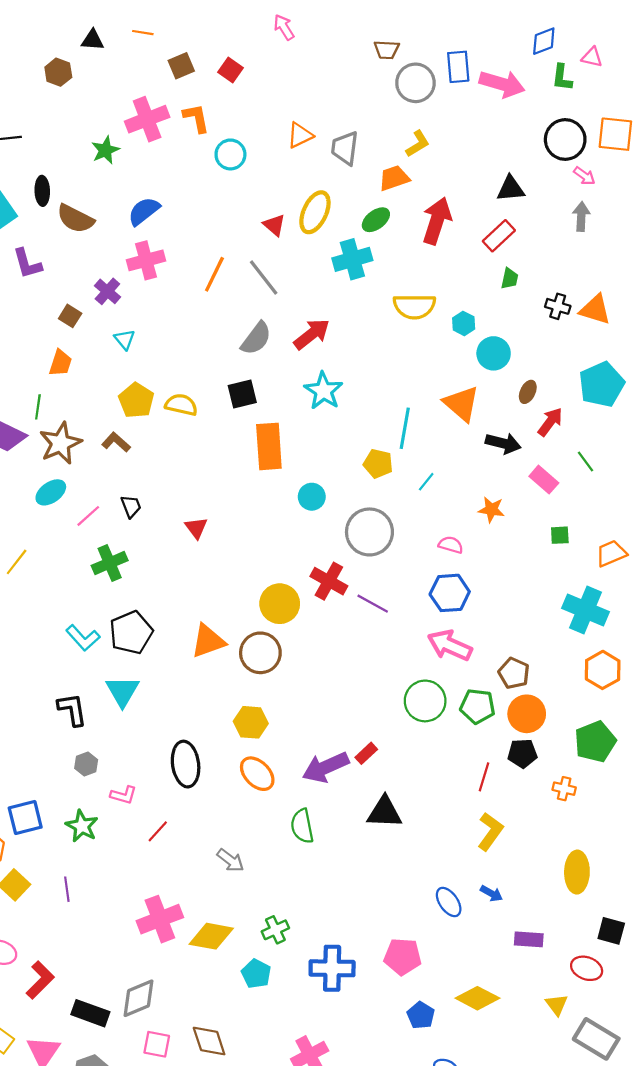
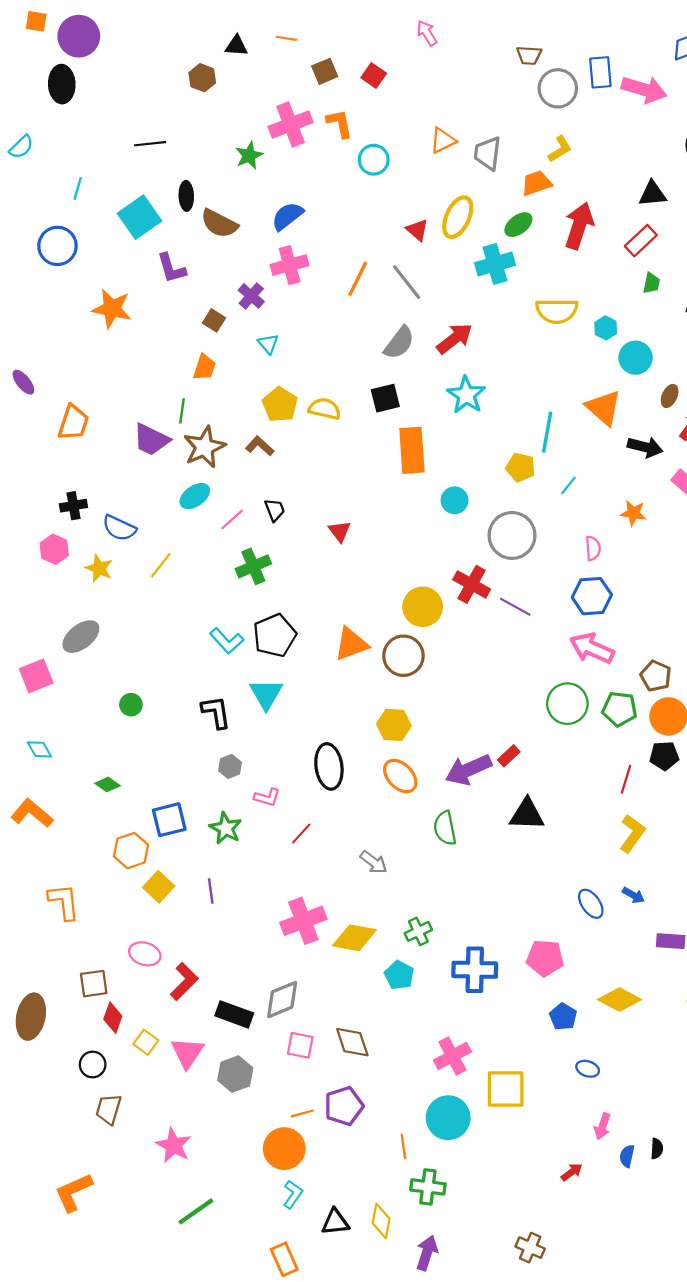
pink semicircle: (451, 545) -> (593, 548), turned 70

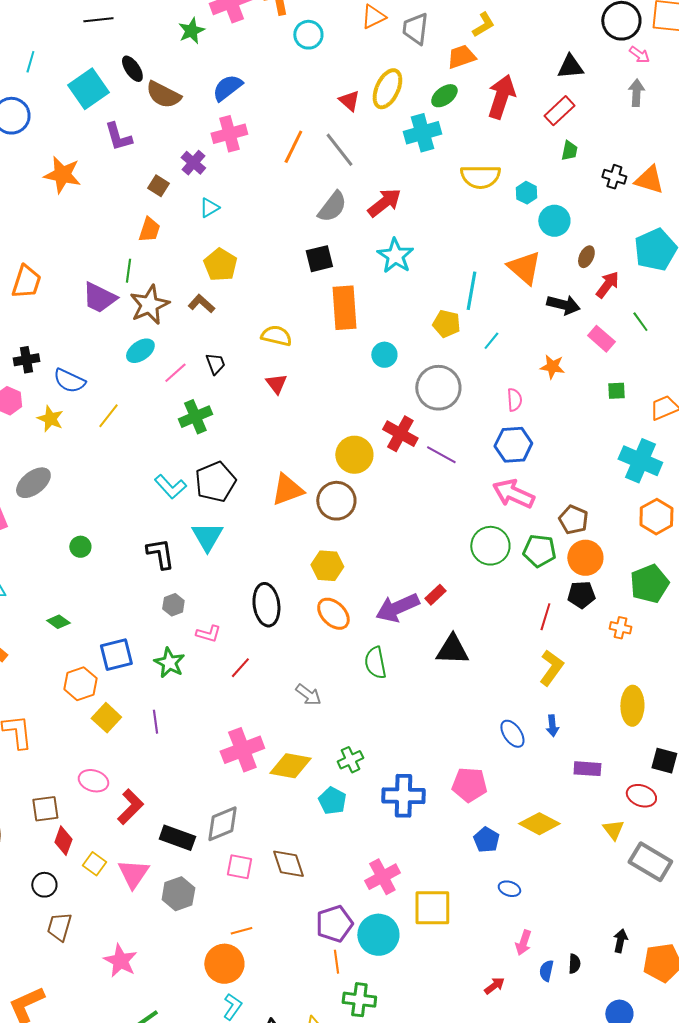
black ellipse: (186, 196) -> (132, 69), turned -32
cyan triangle: (268, 344) -> (209, 208), turned 40
yellow semicircle: (325, 409) -> (276, 336), moved
blue arrow: (633, 895) -> (552, 726), turned 55
purple pentagon: (344, 1106) -> (334, 924), moved

